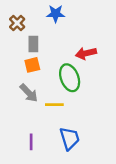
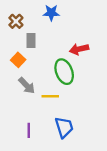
orange square: (32, 65) -> (18, 60), moved, turned -32

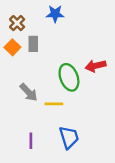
red arrow: (79, 49) -> (96, 66), moved
orange square: (18, 60) -> (12, 47), moved

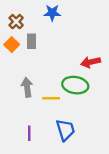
green ellipse: (69, 77) -> (75, 85), moved, turned -60
gray arrow: (29, 92) -> (27, 87), turned -144

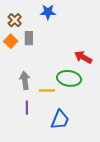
red arrow: (91, 62) -> (83, 57), turned 42
blue trapezoid: (65, 130) -> (60, 120), turned 40
purple line: (29, 133) -> (27, 108), moved

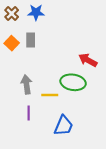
blue star: (48, 12) -> (36, 12), moved
brown cross: (15, 20) -> (12, 14), moved

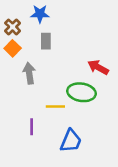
brown cross: (12, 14) -> (13, 27), moved
gray rectangle: (31, 40) -> (46, 41), moved
gray arrow: (26, 84) -> (29, 73), moved

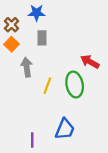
green ellipse: (81, 92) -> (75, 85), turned 70
yellow line: (55, 107) -> (47, 86), moved, turned -70
purple line: (32, 127) -> (32, 140), moved

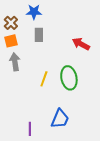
orange square: (12, 44) -> (11, 41), turned 32
red arrow: (90, 62) -> (81, 44), moved
gray arrow: (27, 67) -> (15, 62), moved

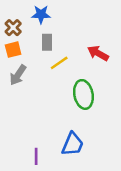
gray arrow: (15, 62) -> (18, 75), turned -138
yellow line: (44, 79) -> (59, 63), moved, turned 35

